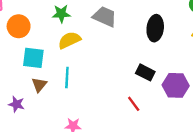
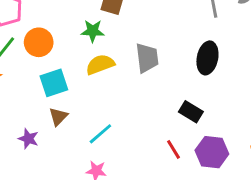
gray trapezoid: (105, 17) -> (147, 58), moved, turned 55
cyan square: (33, 58) -> (54, 83), turned -30
cyan line: (67, 78) -> (100, 134), moved, turned 42
purple hexagon: (176, 85) -> (212, 152), moved

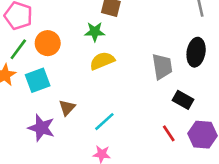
gray trapezoid: (147, 58) -> (162, 66), moved
cyan square: (54, 83) -> (38, 80), moved
purple star: (28, 139) -> (41, 128), size x1.5

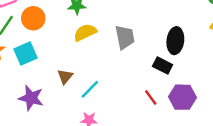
black ellipse: (196, 52) -> (175, 41), moved
gray trapezoid: (162, 66) -> (125, 37), moved
brown triangle: (67, 108) -> (65, 77), moved

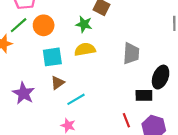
gray trapezoid: (125, 37) -> (131, 53), moved
cyan square: (25, 53) -> (52, 57), moved
black rectangle: (163, 65) -> (144, 95), turned -42

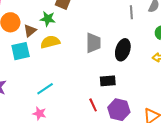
black ellipse: (161, 77) -> (123, 50), moved
brown triangle: (58, 83) -> (30, 31), moved

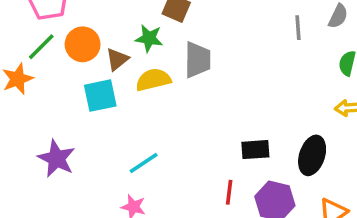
gray trapezoid: (93, 43) -> (198, 60), moved
black ellipse: (123, 50) -> (312, 155), moved
red line: (93, 105) -> (229, 192), turned 32

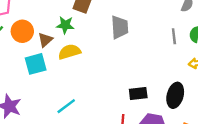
gray line: (298, 28) -> (174, 36), moved
gray trapezoid: (198, 60) -> (120, 27), moved

